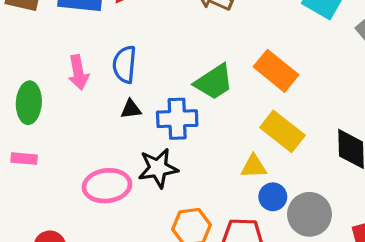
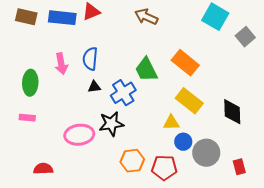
green trapezoid: (214, 82) -> (146, 70), turned 96
blue cross: (177, 119) -> (123, 93), turned -30

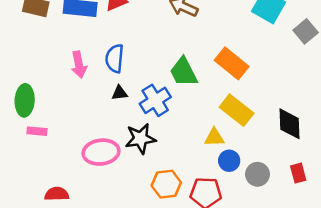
green ellipse: (30, 83) -> (25, 100), moved
gray circle: (206, 153) -> (257, 174), size x0.7
red rectangle: (239, 167) -> (298, 173), moved

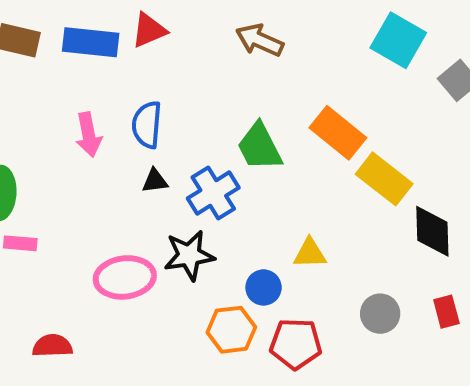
yellow rectangle: (237, 110) -> (384, 179), moved
blue circle: (229, 161) -> (264, 287), moved

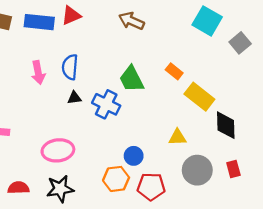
orange rectangle: (338, 133) -> (174, 71), size x0.6
blue cross: (213, 193) -> (106, 104), turned -32
yellow triangle: (310, 253) -> (178, 137), moved
black star: (189, 255) -> (60, 189), moved
gray circle: (380, 314) -> (197, 170), size x1.4

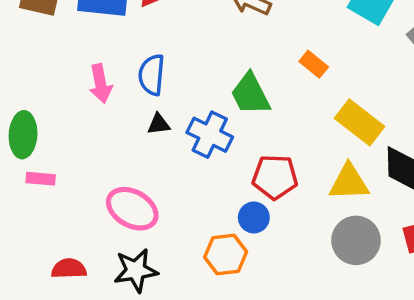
orange rectangle: (174, 71) -> (314, 64), moved
yellow triangle: (178, 137) -> (349, 182), moved, size x1.4
pink ellipse: (58, 150) -> (132, 209), turned 36
red pentagon: (151, 187) -> (275, 177), moved

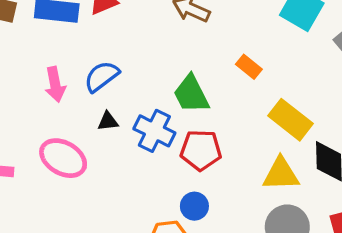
blue semicircle: (152, 75) -> (102, 76), turned 48
red pentagon: (275, 177) -> (201, 150), moved
pink ellipse: (132, 209) -> (63, 158), moved

